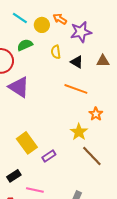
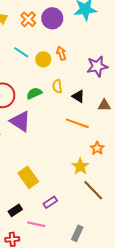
orange arrow: (60, 19) -> (61, 53), turned 40
purple star: (81, 32) -> (97, 66), moved
green semicircle: (25, 45) -> (34, 93), moved
brown triangle: (103, 61) -> (104, 105), moved
purple rectangle: (49, 156) -> (50, 202), moved

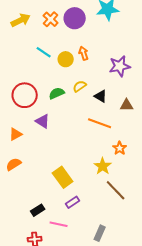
yellow semicircle: (57, 86) -> (80, 86), turned 64
purple triangle: (20, 121) -> (43, 121), size x0.7
yellow rectangle: (28, 177) -> (63, 177), moved

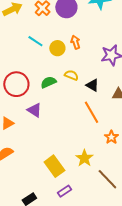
yellow semicircle: (80, 86) -> (71, 75), turned 56
orange line: (100, 123) -> (91, 112), turned 40
yellow star: (103, 166) -> (84, 158), moved

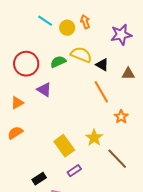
yellow semicircle: (71, 75) -> (81, 55), size x1.5

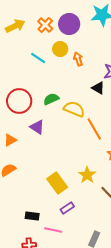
yellow circle: (67, 28) -> (60, 49), moved
yellow semicircle: (81, 55) -> (74, 109), moved
black triangle: (102, 65) -> (98, 88), moved
black rectangle: (39, 179) -> (32, 216), turned 40

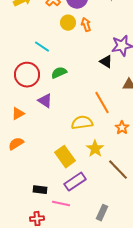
cyan line: (38, 58) -> (42, 47), moved
orange arrow: (78, 59) -> (86, 25), moved
yellow semicircle: (74, 109) -> (82, 123), moved, turned -30
purple rectangle: (67, 208) -> (75, 182), size x1.5

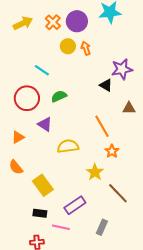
yellow semicircle: (82, 123) -> (68, 146), moved
orange star: (122, 128) -> (112, 151), moved
orange semicircle: (16, 144) -> (16, 167), turned -98
yellow rectangle: (65, 157) -> (43, 185), moved
gray rectangle: (102, 213) -> (102, 227), moved

